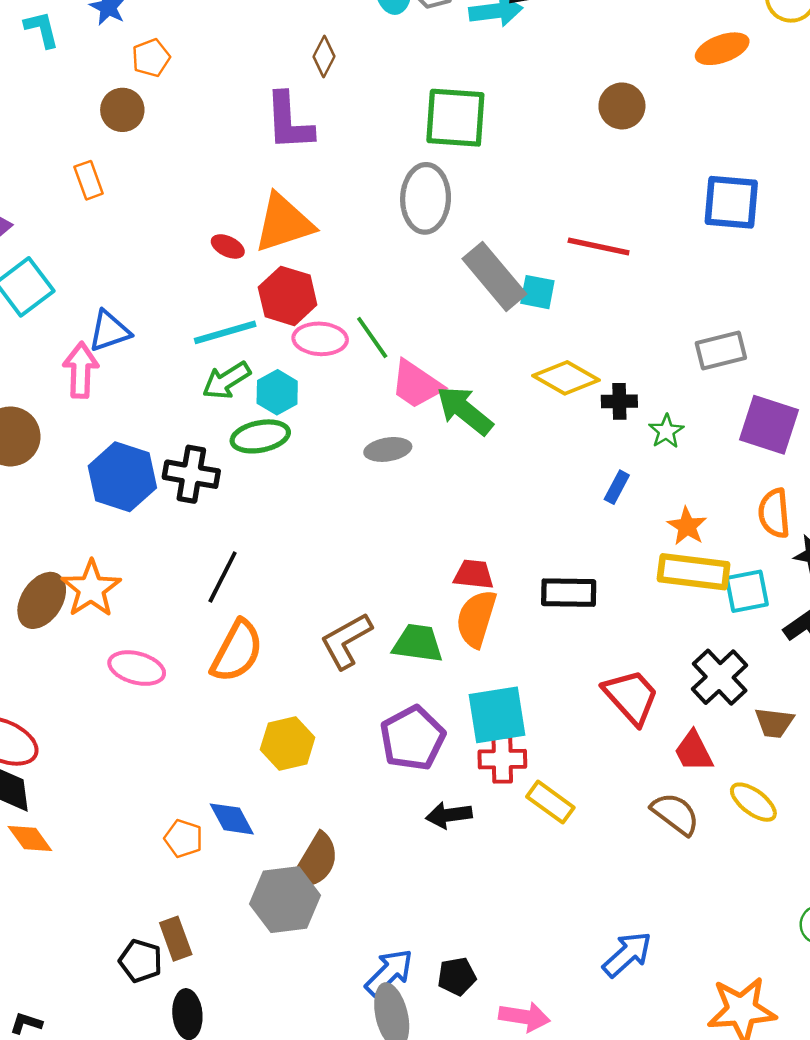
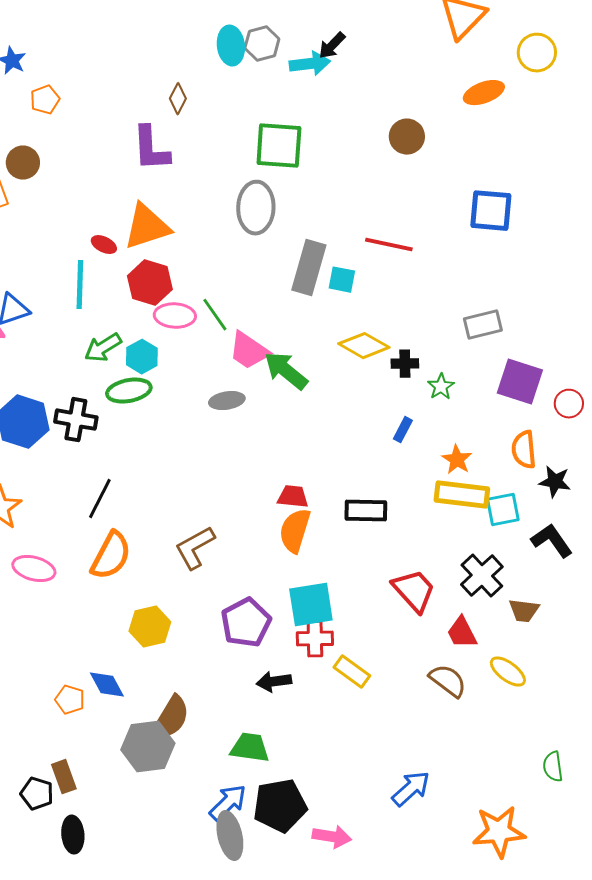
brown circle: (122, 110) -> (23, 163), moved
gray rectangle: (494, 276) -> (309, 268), turned 56
cyan line: (225, 332) -> (80, 285), moved, turned -72
green trapezoid: (418, 643) -> (250, 748), moved
black pentagon: (457, 976) -> (280, 806), size x1.8

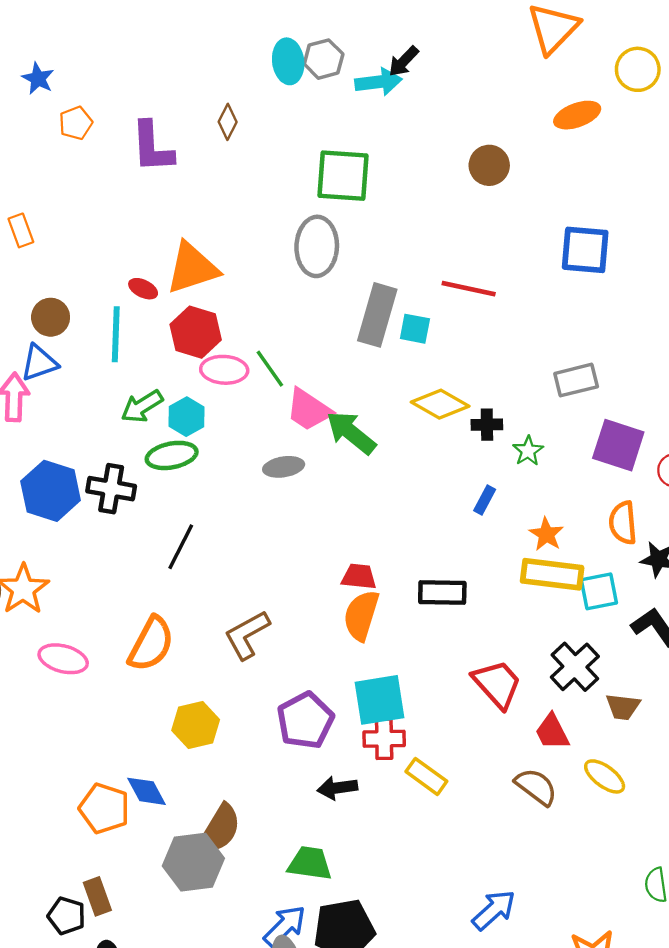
purple L-shape: (151, 149) -> (152, 147), moved
brown circle: (23, 163) -> (51, 317), moved
black line: (100, 499) -> (181, 547), moved
orange pentagon: (70, 700) -> (104, 808), size x1.5

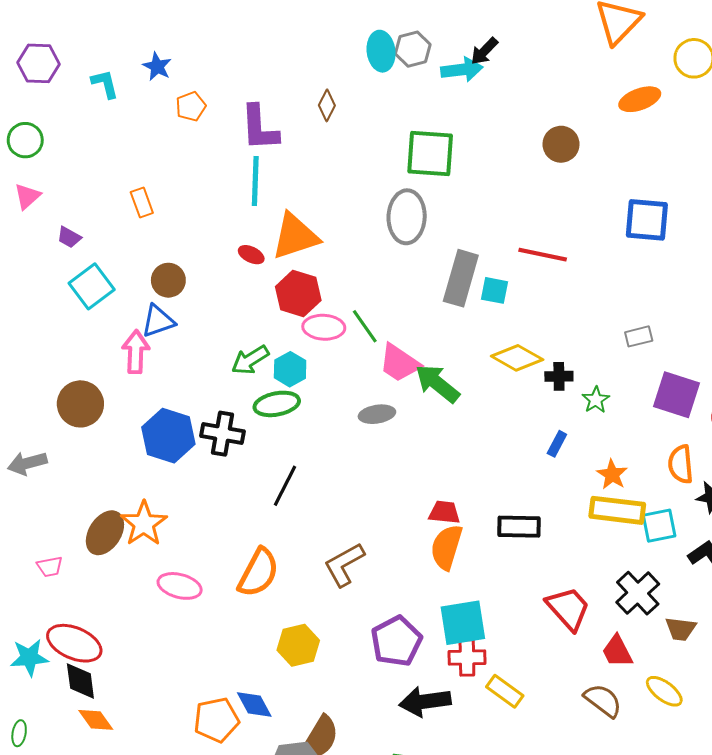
cyan line: (116, 334) -> (255, 181), moved
gray rectangle: (576, 380) -> (639, 336), size x0.7
black arrow: (337, 788) -> (425, 701), size x1.4
orange pentagon: (104, 808) -> (216, 720), turned -30

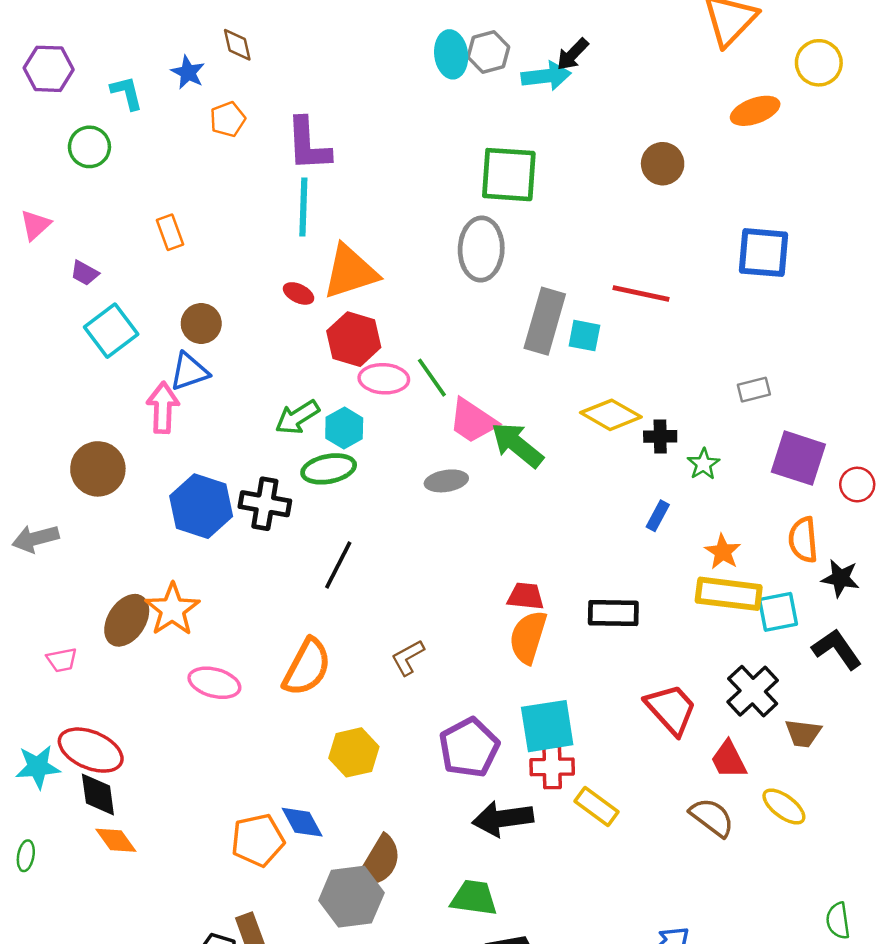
brown diamond: (327, 105) -> (237, 45), moved, turned -40
green circle: (25, 140) -> (89, 147), moved
brown L-shape: (344, 564) -> (408, 658), size x0.7

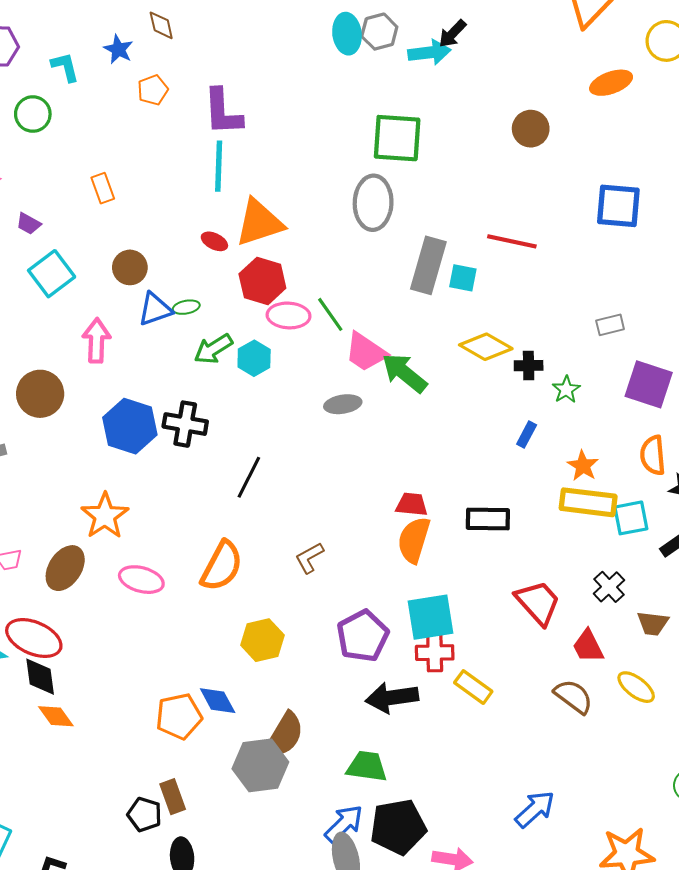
blue triangle: (189, 372) -> (155, 309), moved
green ellipse: (329, 469) -> (186, 307), moved, size x0.6
brown ellipse: (127, 620) -> (65, 568), moved
black cross: (753, 691) -> (609, 587), size x0.7

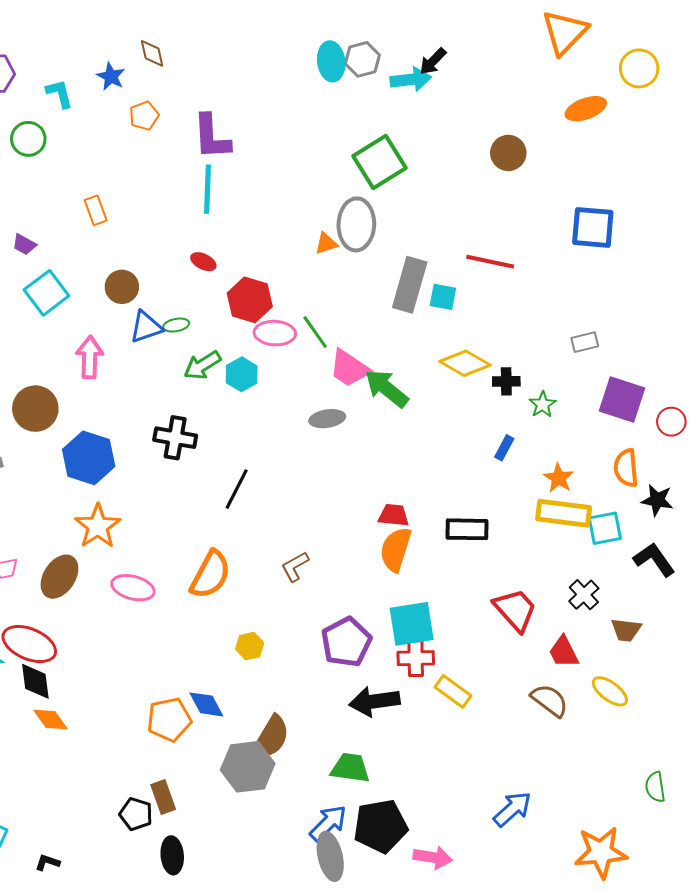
green square: (397, 138) -> (379, 162), turned -36
orange triangle: (259, 223) -> (326, 244), moved, size x0.5
blue hexagon: (130, 426) -> (89, 458), moved
yellow hexagon: (262, 640) -> (250, 646), size x0.7

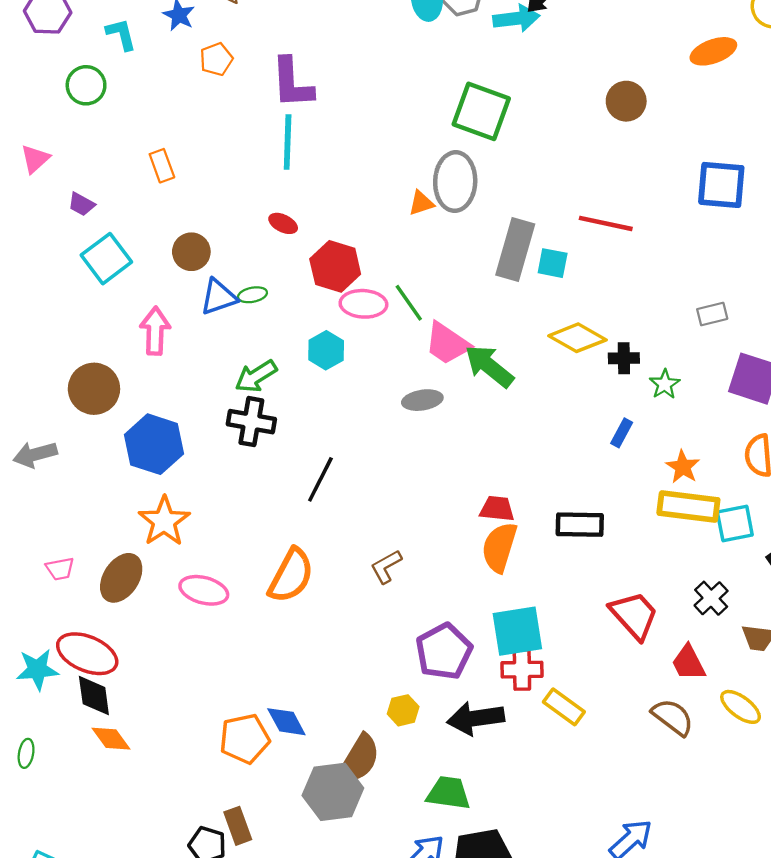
green square: (379, 162) -> (481, 111), turned -38
green arrow: (202, 365) -> (256, 376), moved
yellow hexagon: (250, 646) -> (403, 710), moved

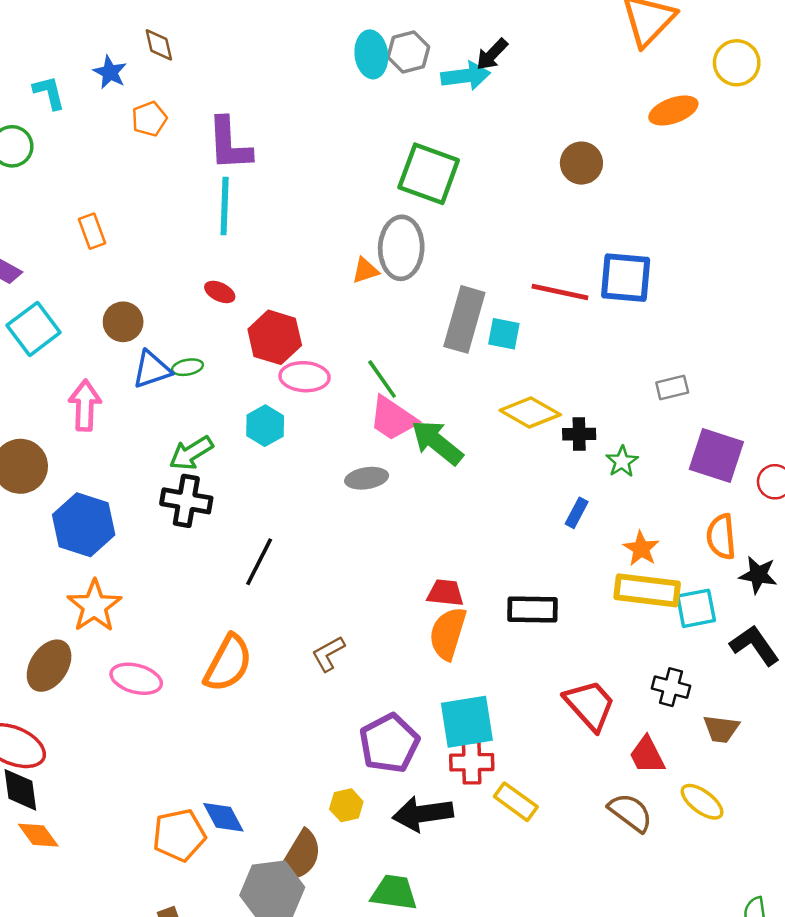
blue square: (721, 185) -> (626, 278), moved
green line: (409, 303) -> (382, 379), moved
black cross: (711, 598) -> (671, 687), turned -32

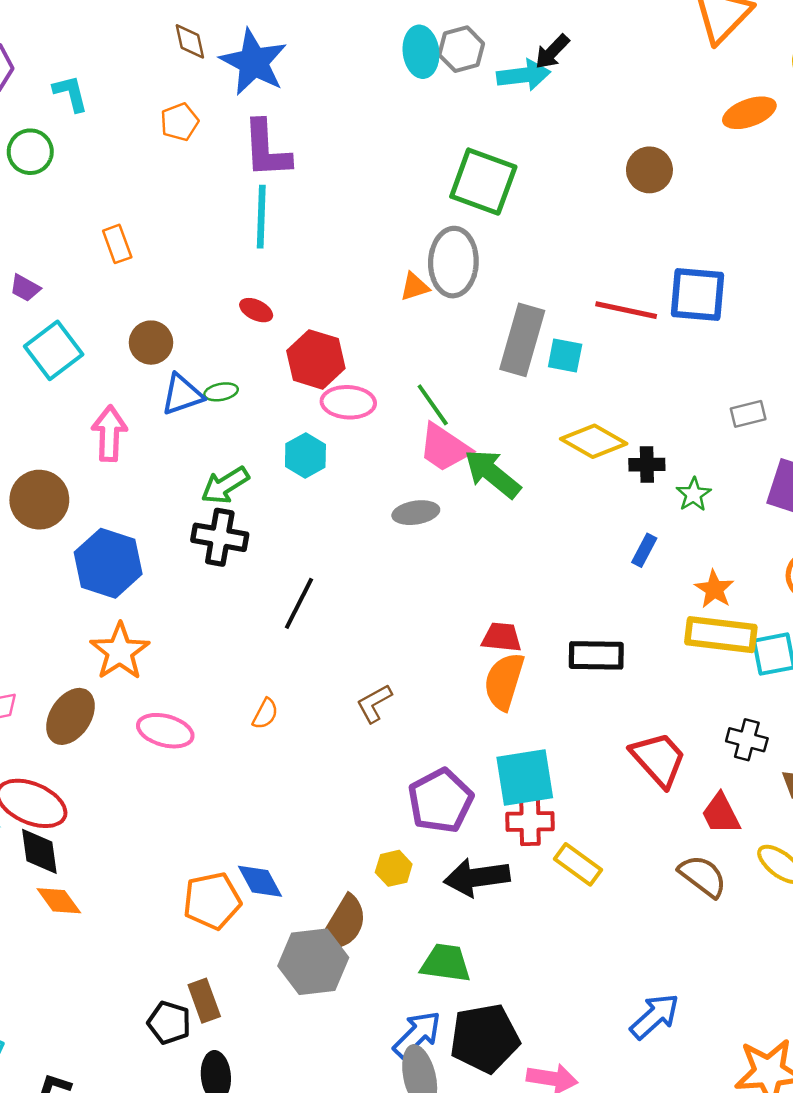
blue star: (110, 72) -> (254, 62), moved, size x1.8
orange semicircle: (228, 663) -> (265, 714), size x0.5

